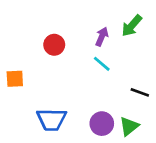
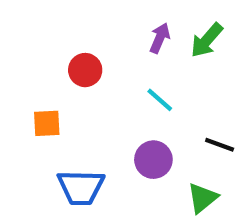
purple arrow: (102, 37) -> (160, 38), moved
orange square: (15, 79) -> (47, 123), moved
purple circle: (102, 124) -> (153, 160), moved

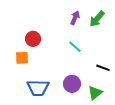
red circle: (85, 70) -> (33, 39), moved
purple circle: (153, 160) -> (72, 84), moved

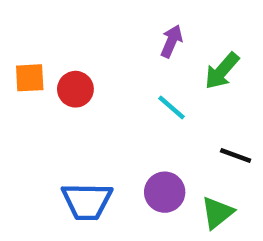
green arrow: (97, 19) -> (222, 71), moved
orange square: (22, 58) -> (30, 78), moved

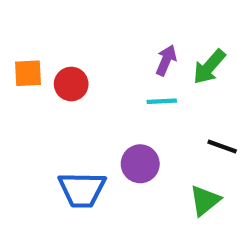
purple arrow: (172, 41) -> (166, 60), moved
cyan line: (172, 108) -> (162, 101), turned -44
purple circle: (165, 192) -> (140, 164), moved

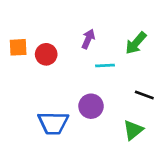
purple arrow: (166, 60) -> (88, 39), moved

